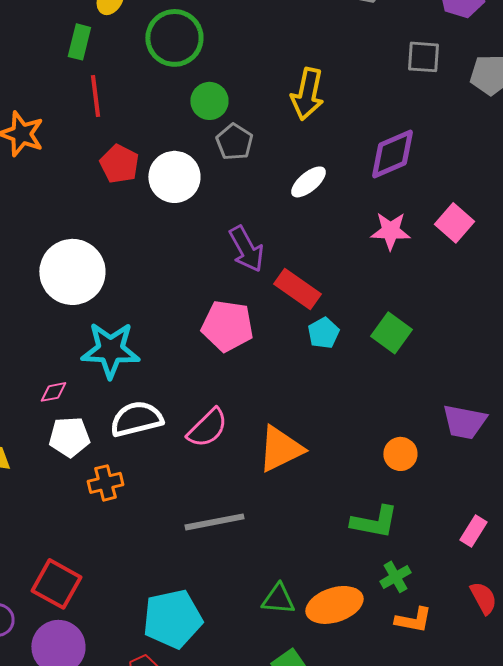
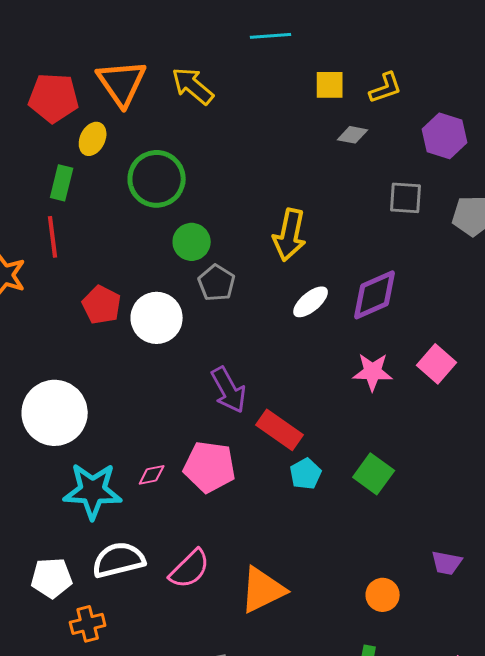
red line: (95, 96) -> (53, 237), moved
white ellipse: (308, 182) -> (311, 302), moved
pink diamond: (53, 392) -> (152, 475), moved
purple trapezoid: (464, 422) -> (447, 563), size x0.7

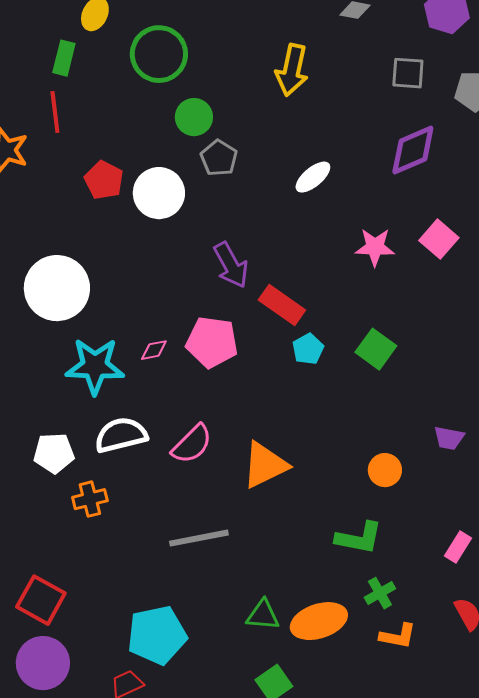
yellow arrow: (290, 235) -> (292, 70), moved
purple diamond: (375, 295) -> (413, 150), moved

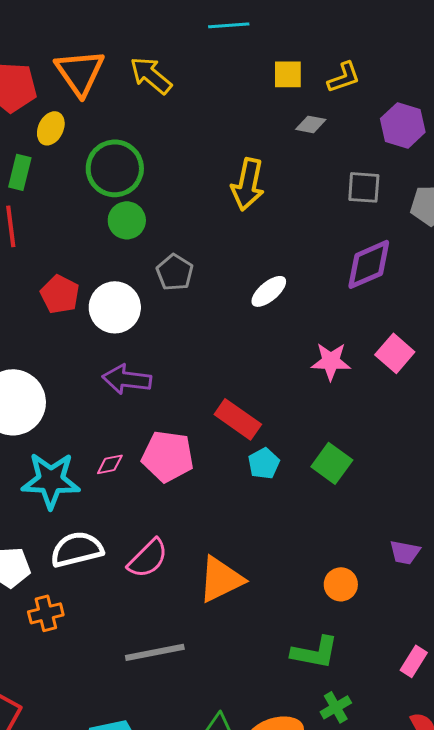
green circle: (194, 117) -> (127, 220), moved
purple arrow: (231, 265) -> (127, 379), moved, turned 126

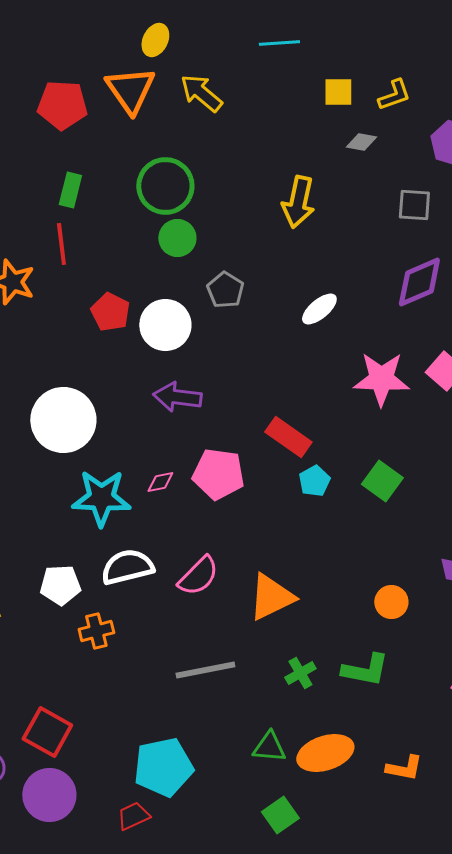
yellow ellipse: (51, 128) -> (155, 40), moved
pink star: (331, 361) -> (381, 379), size x1.4
green cross: (336, 707) -> (300, 673), moved

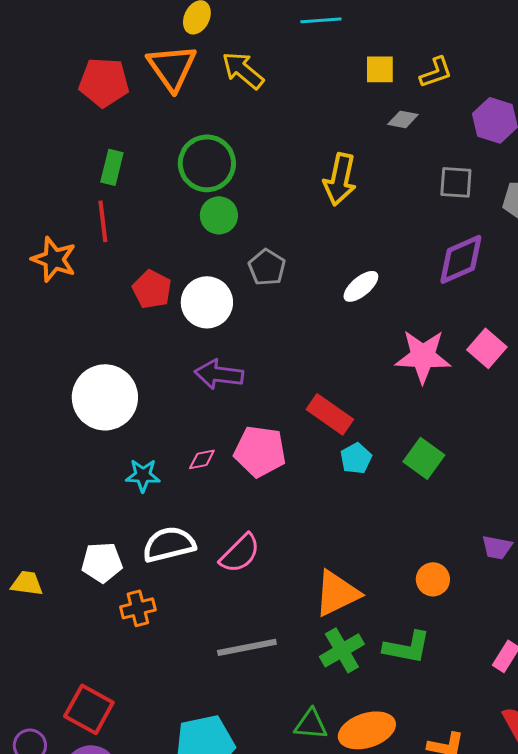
cyan star: (101, 498) -> (143, 475), size x0.6
orange triangle: (271, 597) -> (337, 593), moved
green cross: (300, 673) -> (342, 650), size x1.4

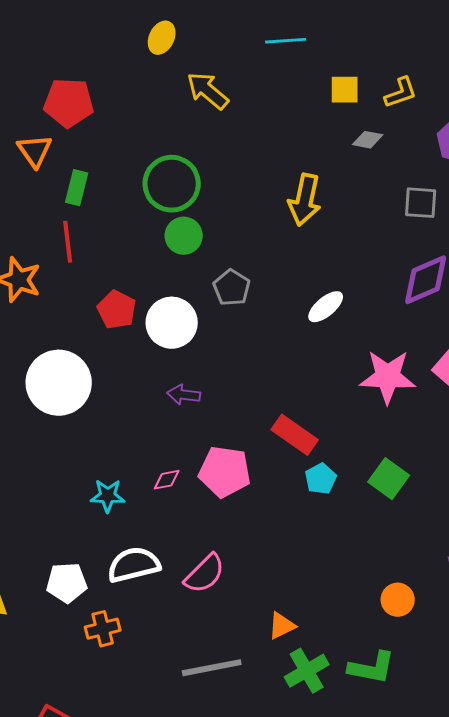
orange triangle: (172, 67) -> (35, 151), moved, size x0.7
purple arrow: (219, 374) -> (184, 395), size x0.7
white circle: (105, 397) -> (59, 383), moved
orange triangle: (337, 593) -> (282, 626), moved, size x0.6

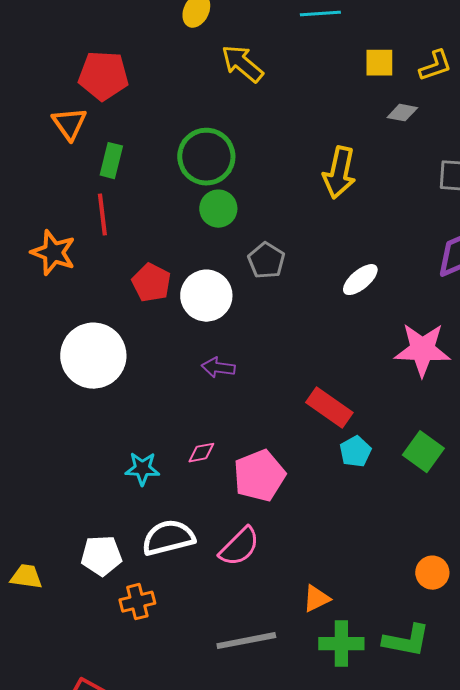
pink pentagon: (225, 472) -> (259, 476), moved, turned -30
green cross: (307, 671) -> (341, 644), turned 30

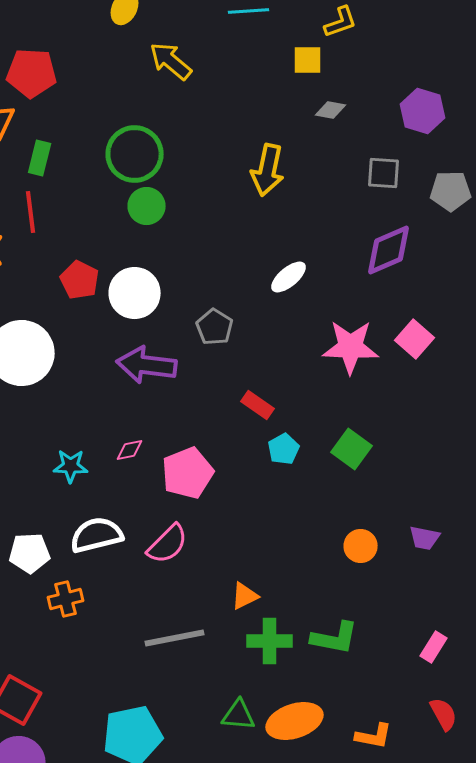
yellow L-shape: (435, 66) -> (341, 22), moved
gray pentagon: (266, 261) -> (215, 327), moved
purple arrow: (218, 368) -> (147, 365), size x1.8
red rectangle: (329, 408) -> (258, 405), size x0.7
orange circle: (432, 573) -> (361, 546), moved

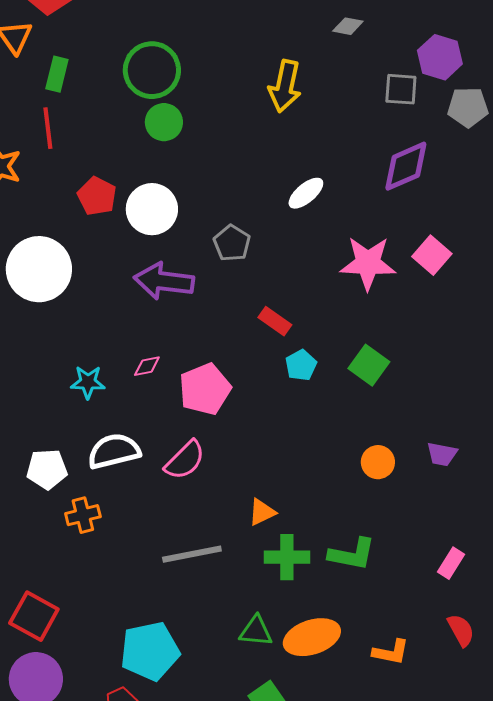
purple hexagon: (423, 111) -> (440, 57), moved

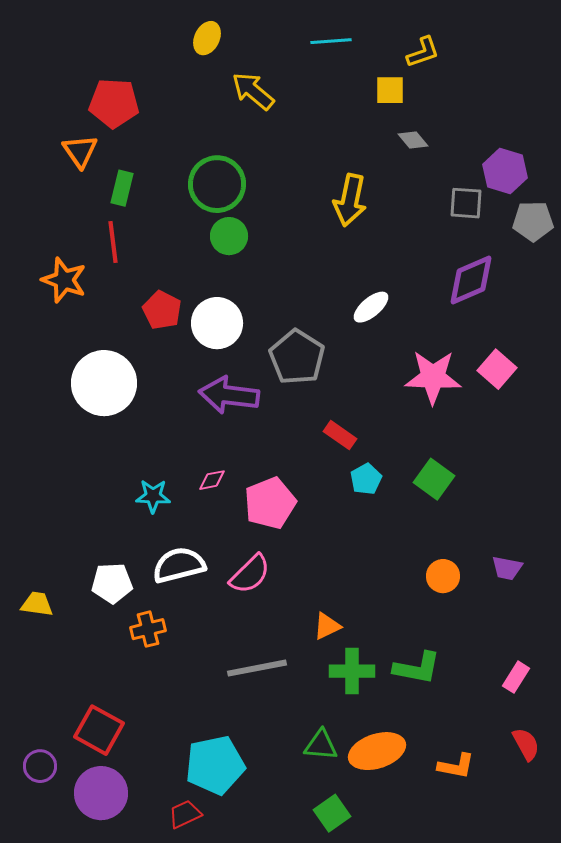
gray diamond: (348, 26) -> (413, 140), turned 40
gray pentagon: (232, 243) -> (297, 357), size x1.5

